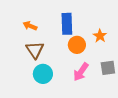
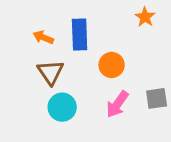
blue rectangle: (67, 24) -> (80, 34), moved
orange star: (100, 36) -> (145, 17), moved

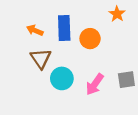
orange circle: (112, 65) -> (90, 39), moved
cyan circle: (62, 107) -> (62, 78), moved

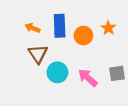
orange star: (117, 14) -> (108, 28), moved
pink arrow: (95, 84) -> (88, 78), turned 96

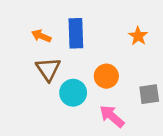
orange circle: (83, 36) -> (106, 76), moved
pink arrow: (88, 78) -> (112, 116), moved

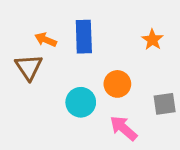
brown triangle: (48, 69) -> (29, 67), moved

